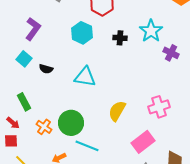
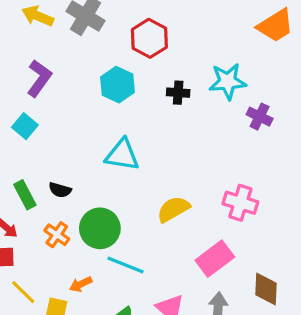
cyan star: (151, 31) -> (228, 81), turned 30
black semicircle: (46, 69) -> (60, 190), moved
pink cross: (159, 107) -> (240, 203), turned 35
yellow semicircle: (117, 111) -> (173, 209), turned 30

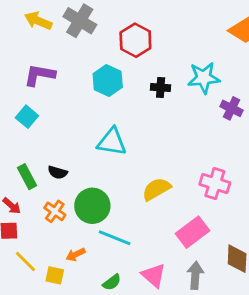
purple L-shape: (39, 78) -> (39, 75), turned -116

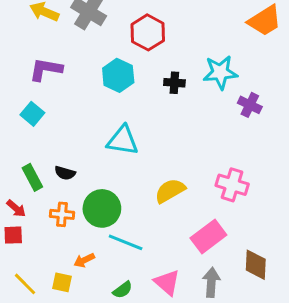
orange cross: (55, 211) -> (62, 214), turned -30
yellow line: (26, 261) -> (25, 284), moved

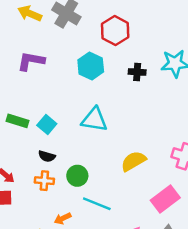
cyan square: (32, 114) -> (47, 124), moved
black semicircle: (65, 173) -> (47, 156), moved
green rectangle: (32, 177) -> (18, 121), moved, turned -45
green circle: (102, 208) -> (77, 176), size x0.7

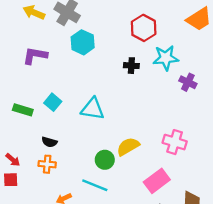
red hexagon: (115, 31) -> (144, 28), moved
cyan hexagon: (91, 66) -> (83, 42), moved
cyan square: (47, 124) -> (53, 102), moved
green circle: (77, 176) -> (105, 160), moved

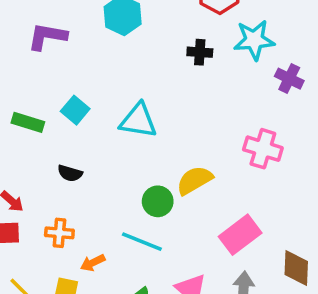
pink cross: (175, 142) -> (263, 149), moved
orange cross: (47, 164) -> (59, 233), moved

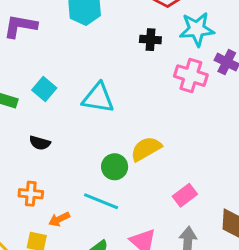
pink cross: (263, 149) -> (191, 76), moved
pink rectangle: (240, 235) -> (185, 195), size x0.7

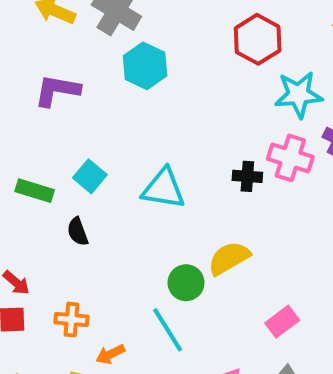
black cross: (150, 40) -> (247, 176), moved
black semicircle: (40, 143) -> (78, 232), moved, turned 54
cyan line: (101, 201) -> (168, 330), turned 36

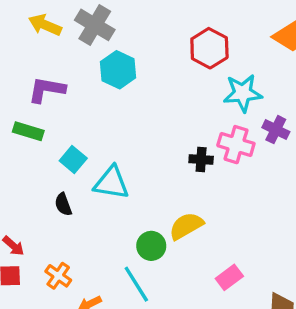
cyan triangle: (164, 189) -> (111, 183), moved
green rectangle: (35, 191) -> (28, 131), moved
orange cross: (71, 320) -> (58, 276), turned 30

